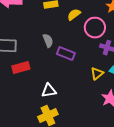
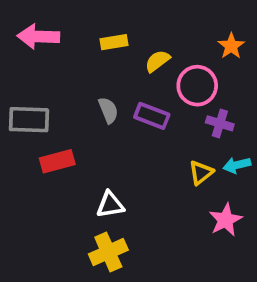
purple rectangle: (66, 54) -> (152, 116), moved

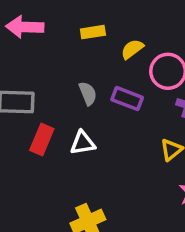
red rectangle: (57, 161) -> (42, 140), turned -52
white triangle: (110, 205) -> (83, 143), moved

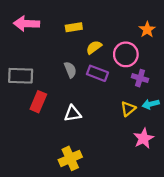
yellow semicircle: (132, 49) -> (94, 47), moved
white triangle: (83, 143) -> (73, 114), moved

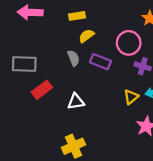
yellow semicircle: (94, 47) -> (86, 36), moved
red rectangle: (38, 102) -> (42, 90), turned 30

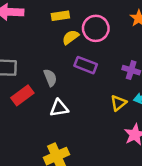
pink circle: (129, 43) -> (96, 28), moved
gray semicircle: (73, 58) -> (50, 78), moved

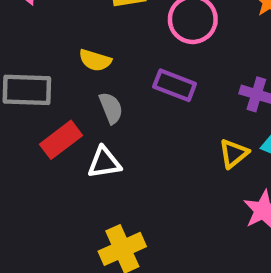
yellow semicircle: (70, 37) -> (95, 60), moved, turned -126
white triangle: (59, 108) -> (104, 162), moved

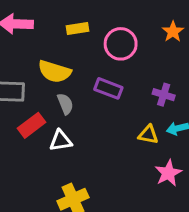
yellow semicircle: (95, 60) -> (55, 72), size x1.5
yellow triangle: (234, 153) -> (148, 135), turned 50

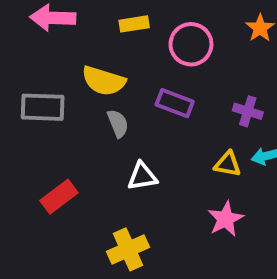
red rectangle: (31, 125) -> (59, 197), moved
white triangle: (61, 141) -> (142, 176), moved
pink star: (168, 173) -> (226, 219), moved

